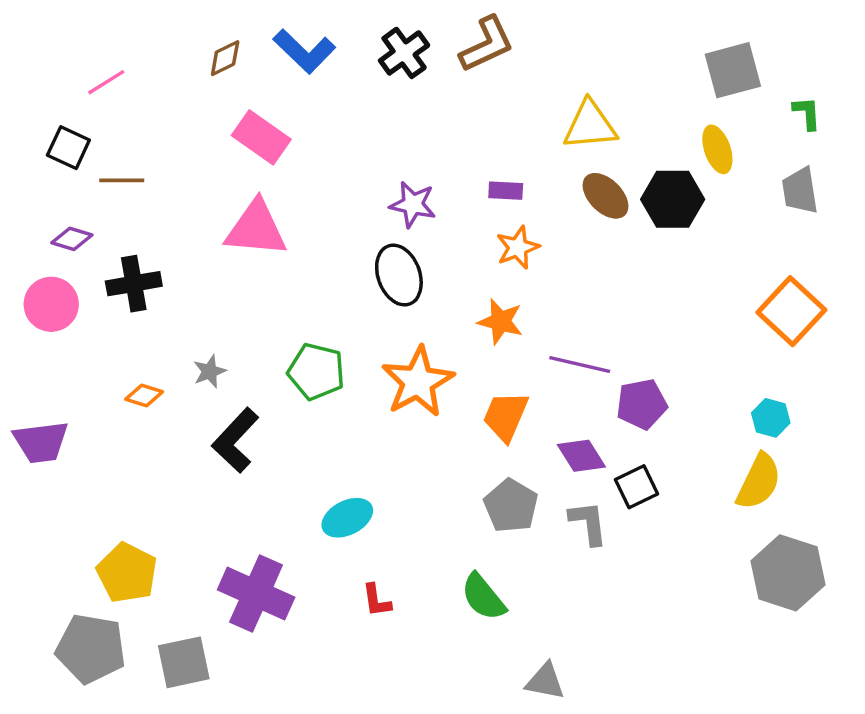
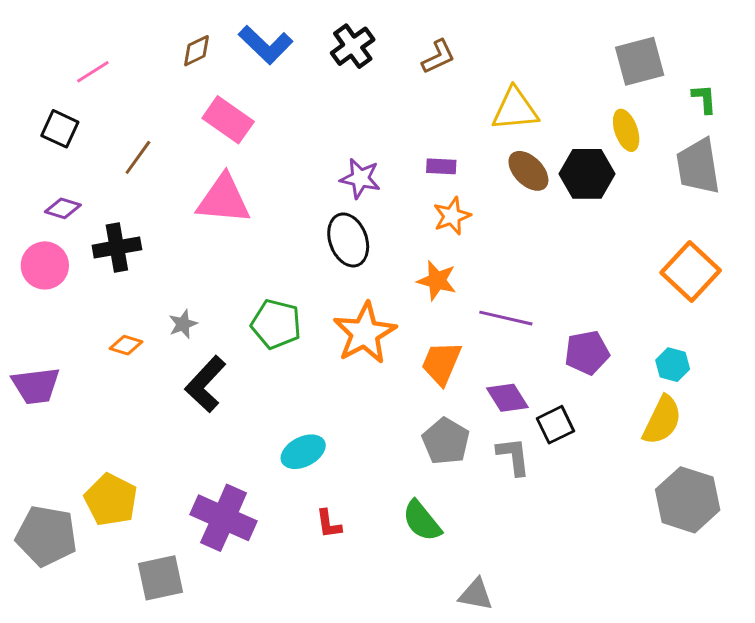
brown L-shape: (487, 44) -> (438, 57), moved, size x0.7
brown line: (122, 180) -> (138, 157), moved, turned -54
gray trapezoid: (800, 191) -> (698, 166), size x1.4
purple pentagon: (642, 404) -> (587, 353), moved
gray pentagon: (91, 649) -> (46, 536), moved

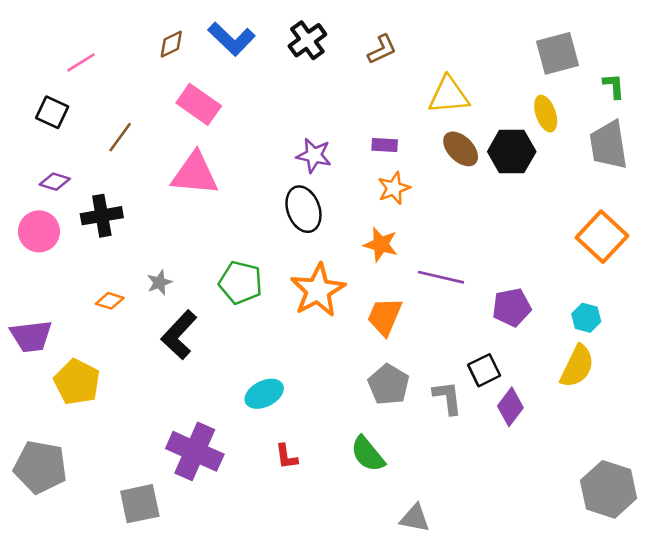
purple diamond: (507, 398) -> (510, 407), moved, turned 69
yellow pentagon: (111, 500) -> (77, 382), moved
gray hexagon: (688, 500) -> (609, 489), moved

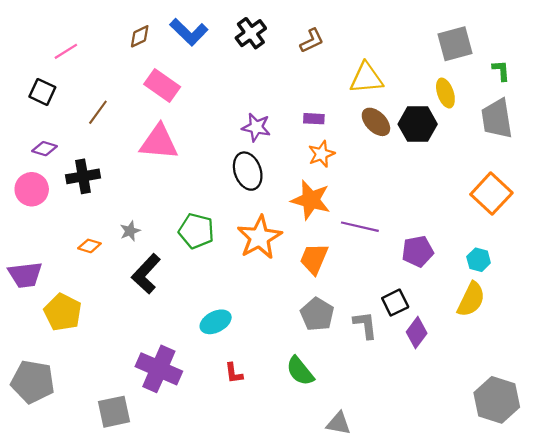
orange star: (381, 244) -> (311, 200), size x1.4

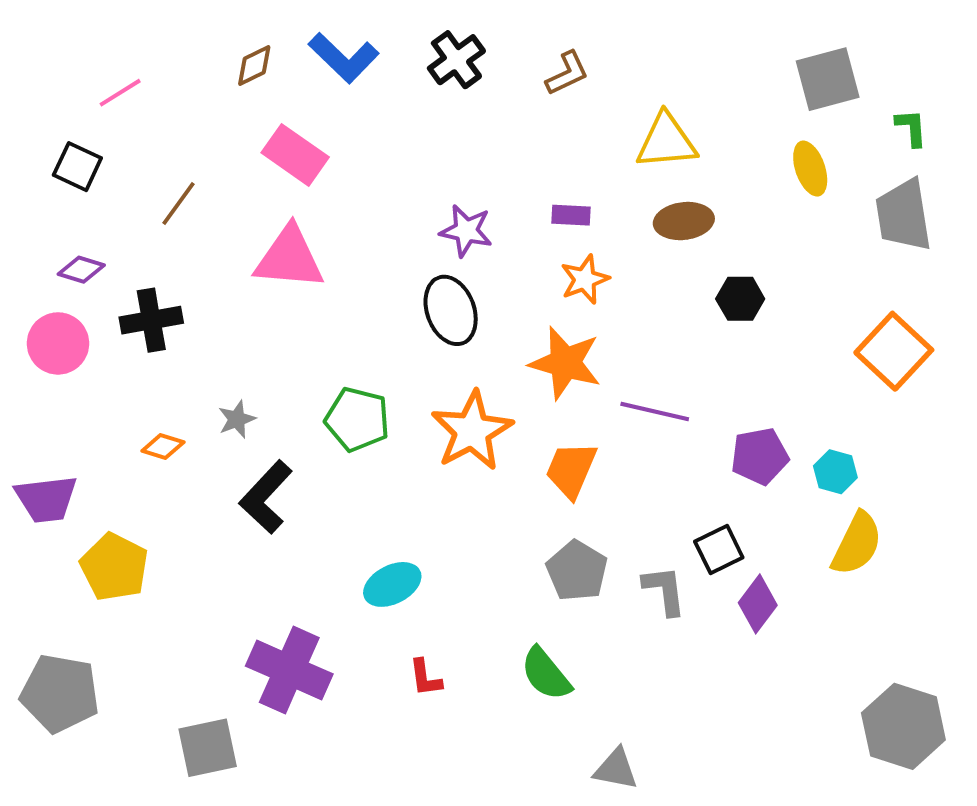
brown ellipse: (376, 122) -> (684, 221), turned -52
black hexagon: (418, 124) -> (740, 299), moved, size x0.7
cyan hexagon: (479, 260) -> (835, 472), moved

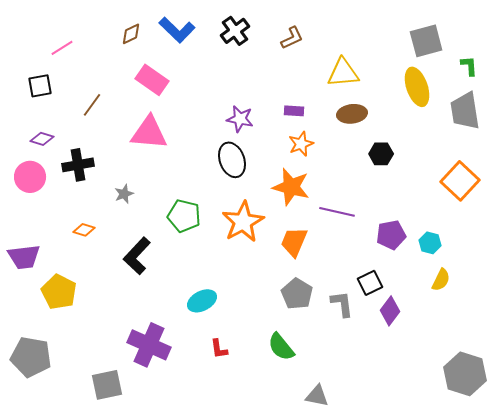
black square: (77, 167) -> (40, 86), turned -35
yellow ellipse: (810, 169) -> (417, 87), size x1.4
gray star: (237, 419) -> (124, 194), moved
yellow semicircle: (857, 544) -> (441, 280), size x0.7

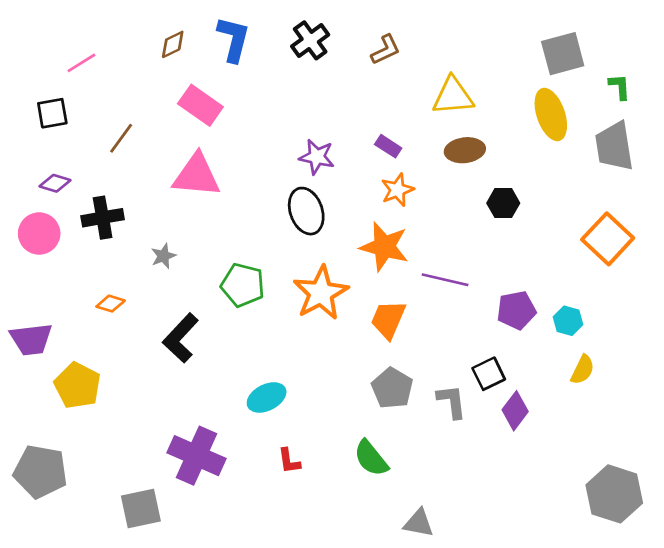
blue L-shape: (177, 30) -> (233, 39), turned -120
purple rectangle: (294, 111) -> (388, 146), turned 30

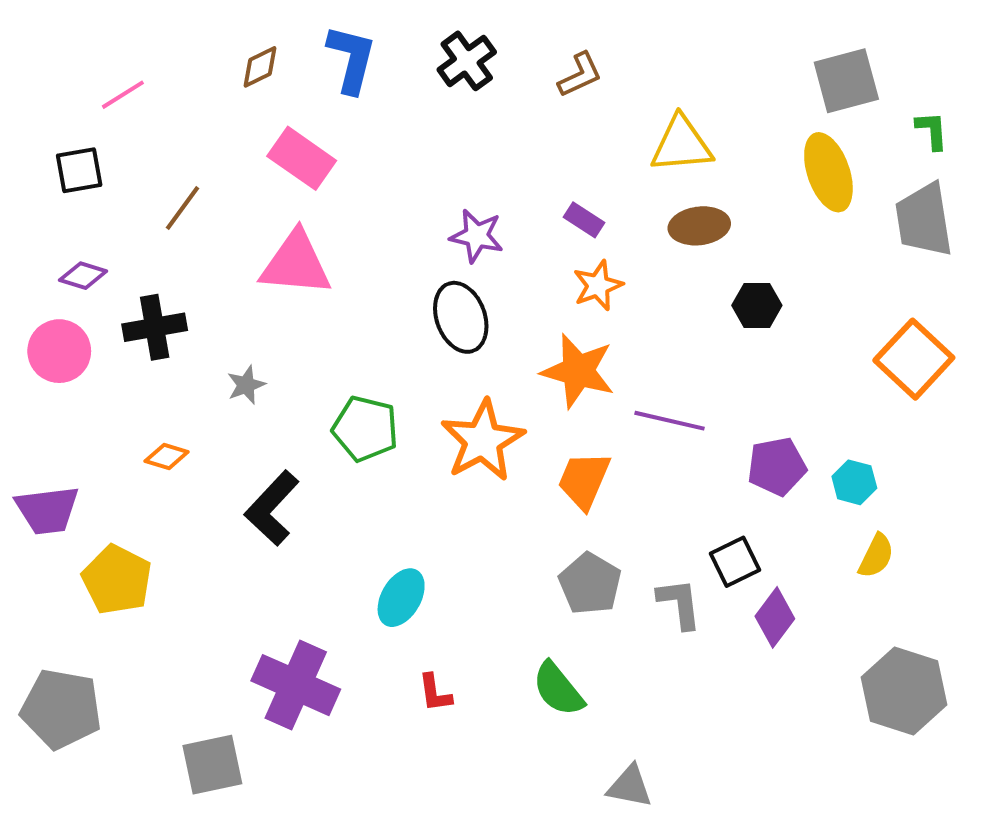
cyan ellipse: (267, 397) -> (401, 598), turned -33
gray hexagon: (614, 494) -> (904, 691), moved

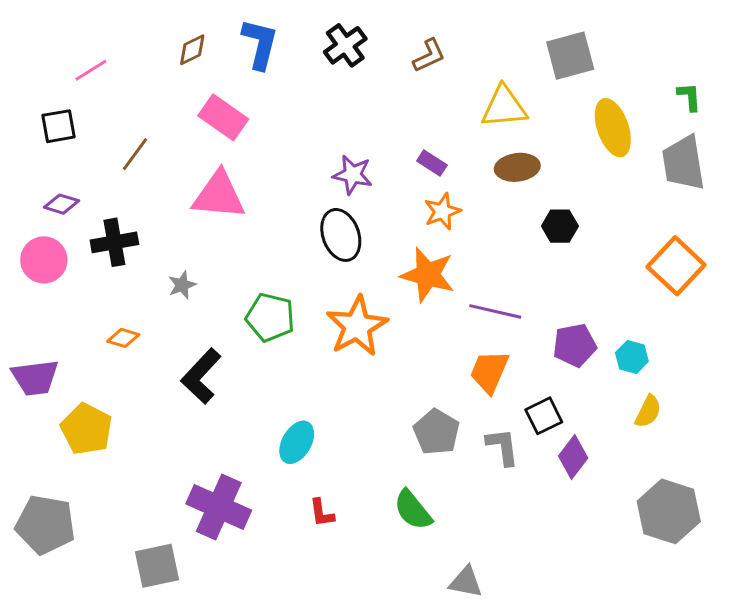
gray square: (846, 81) -> (570, 56), moved
orange trapezoid: (584, 480) -> (489, 372), moved

